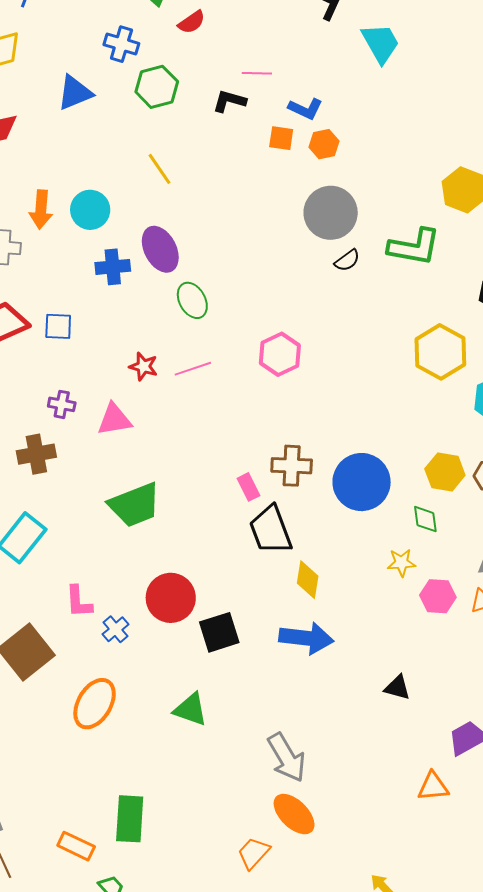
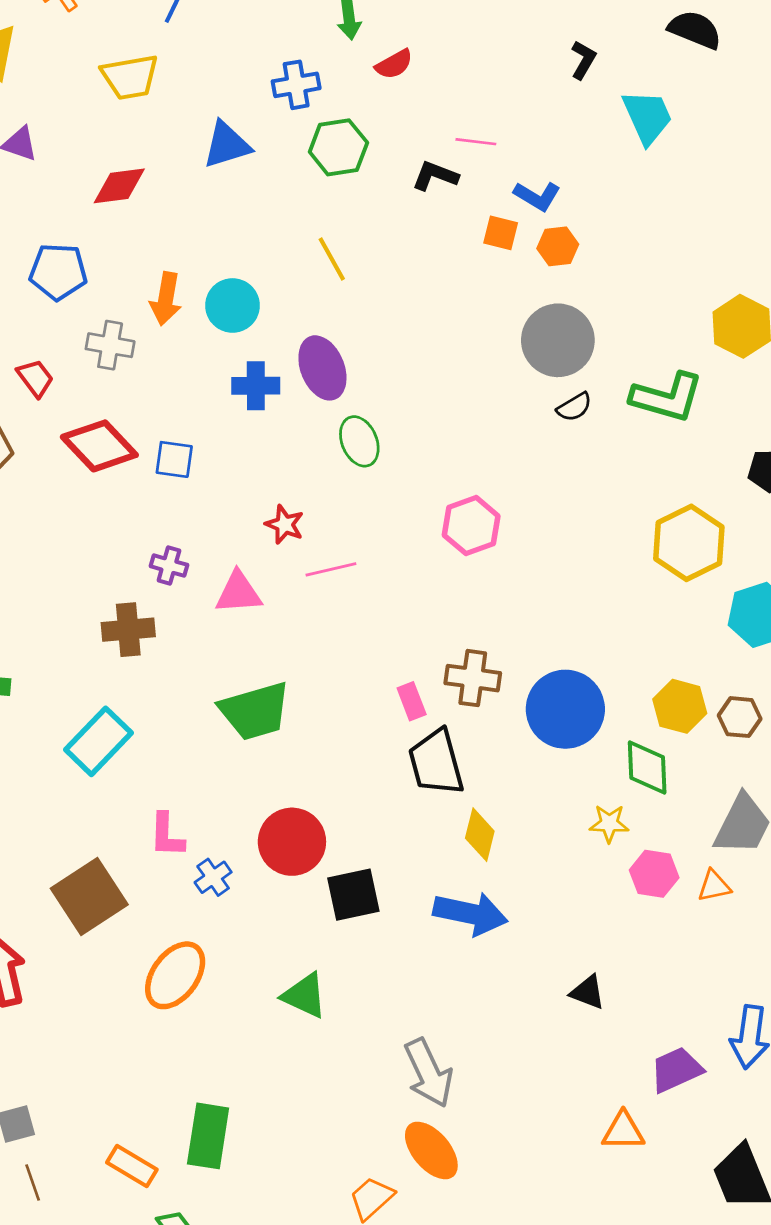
blue cross: (121, 44) -> (296, 85), turned -32
pink line: (193, 369) -> (331, 569), moved
green diamond: (425, 519) -> (647, 768), size x1.4

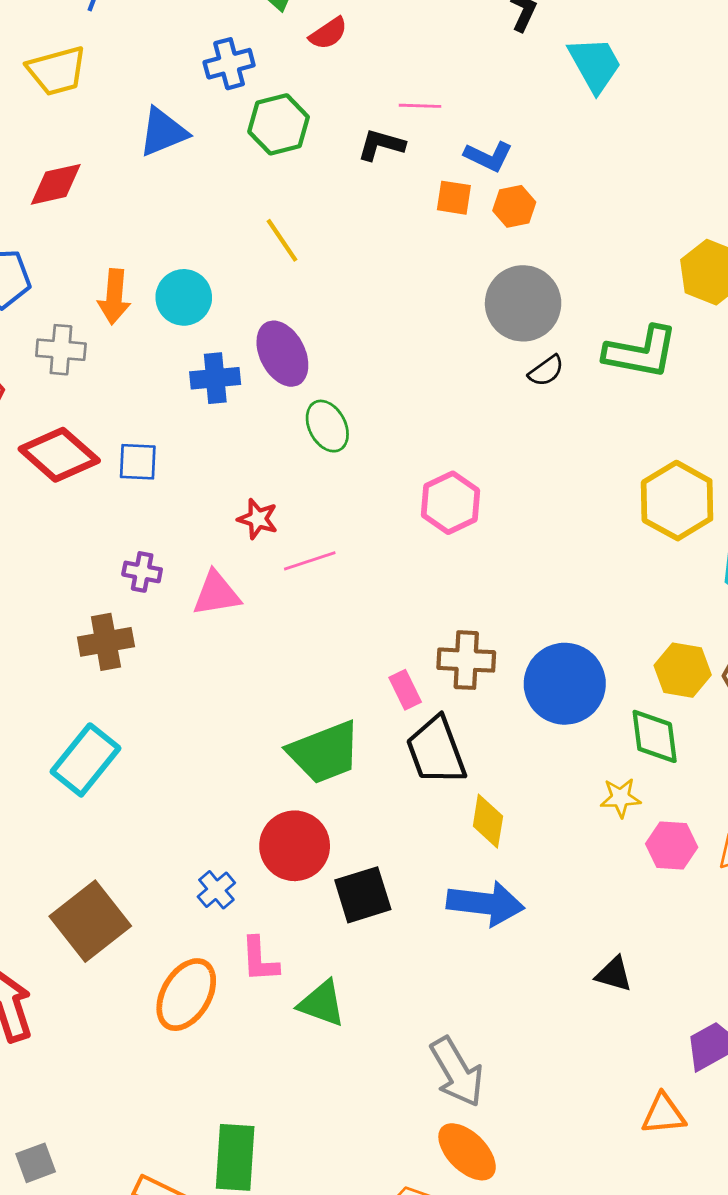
green trapezoid: (255, 711) -> (324, 752), moved
pink L-shape: (167, 835) -> (260, 960), moved

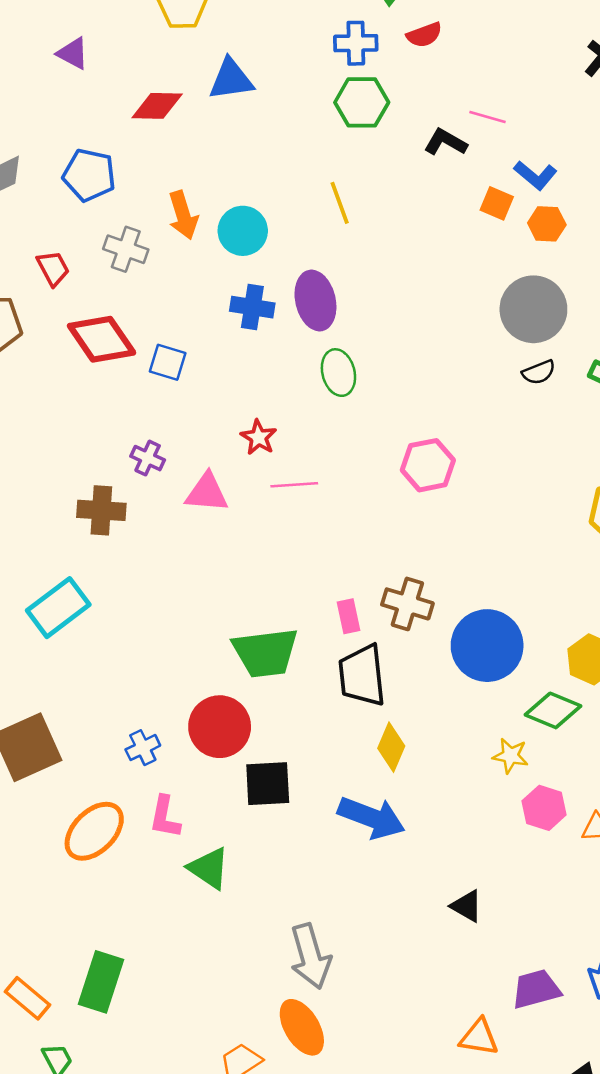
blue cross: (229, 64) -> (356, 43), moved
blue triangle: (163, 132) -> (231, 79), moved
orange arrow: (114, 297) -> (183, 215), turned -36
green diamond: (655, 736) -> (553, 710), turned -74

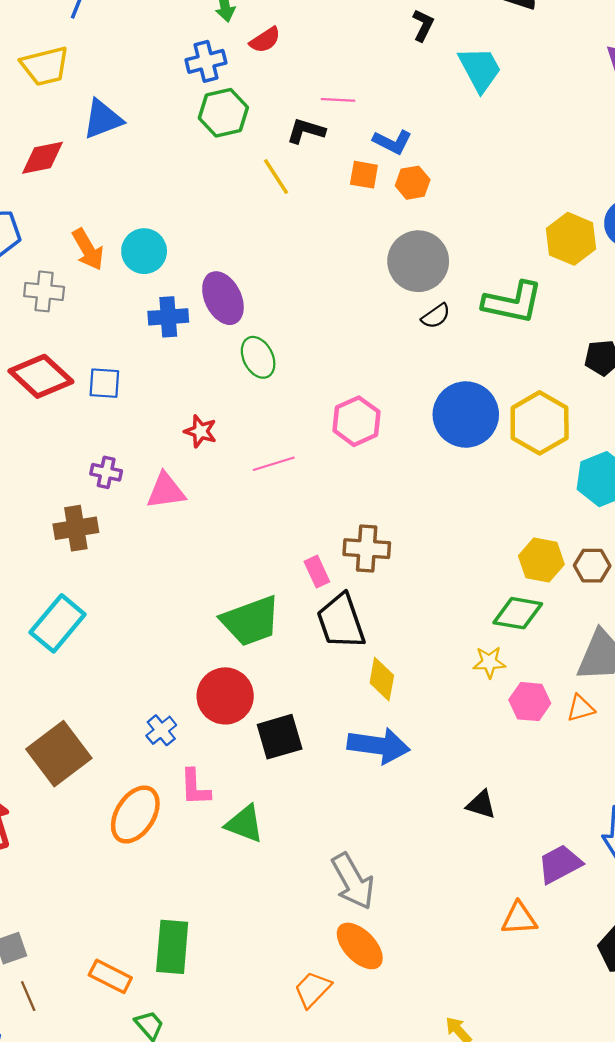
yellow line: (340, 203) -> (276, 176), moved
pink line: (294, 485) -> (274, 464), moved
blue circle: (487, 646) -> (466, 415), moved

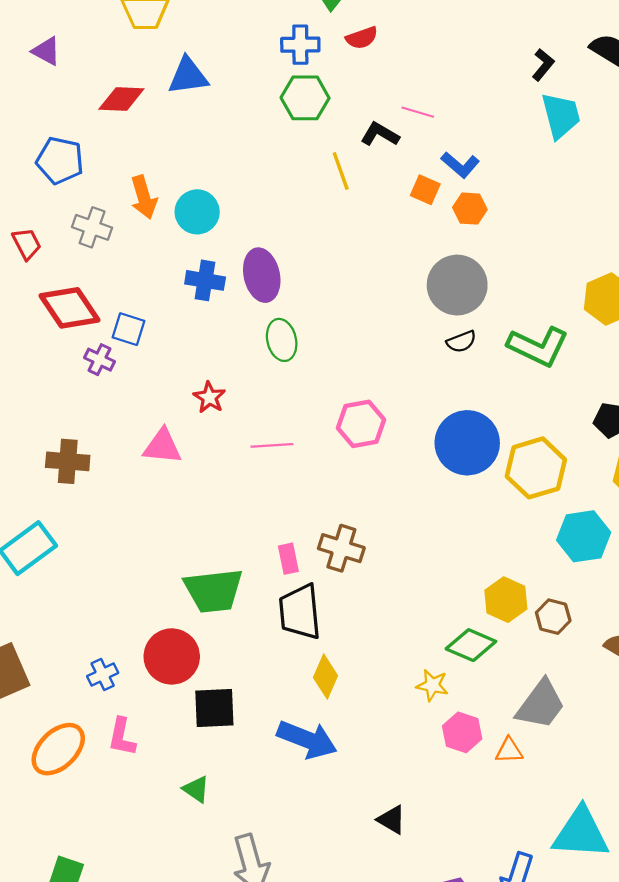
black L-shape: (423, 25) -> (543, 65), moved
purple cross: (106, 472) -> (100, 360), moved
green triangle: (245, 824) -> (196, 789), moved, size x0.7

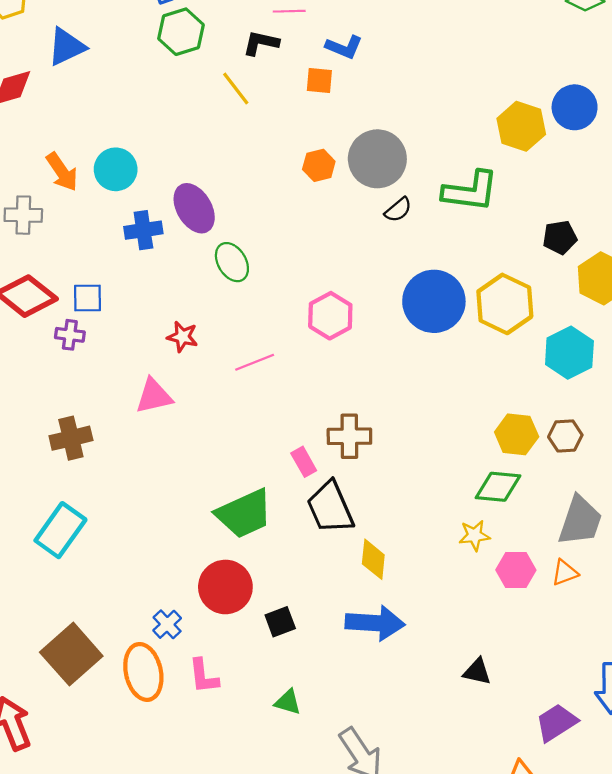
orange hexagon: (470, 209) -> (319, 165), moved
black square: (214, 708) -> (280, 622), size x0.7
orange ellipse: (58, 749) -> (143, 672), moved, turned -40

